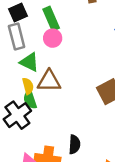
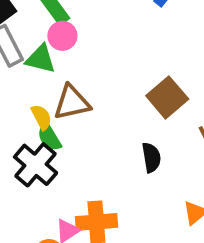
green triangle: (29, 62) -> (41, 59), moved
black semicircle: (74, 144) -> (151, 157), moved

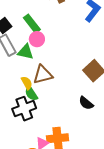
black semicircle: (151, 157) -> (86, 103), turned 140
black cross: (36, 165) -> (24, 109), turned 30

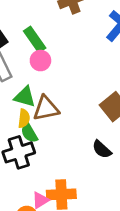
green triangle: (26, 52) -> (25, 97), moved
yellow semicircle: (27, 83) -> (24, 118), turned 32

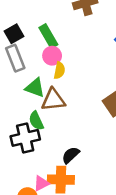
yellow semicircle: (24, 118) -> (59, 70), moved
black semicircle: (102, 149) -> (71, 155), moved, turned 90

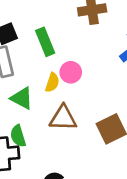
pink circle: (52, 56) -> (71, 72), moved
brown triangle: (53, 100) -> (63, 118), moved

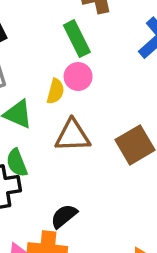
green rectangle: (45, 42) -> (77, 39), moved

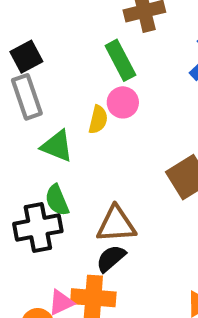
brown triangle: (73, 136) -> (116, 224), moved

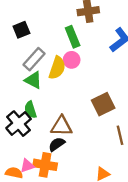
gray rectangle: (27, 97) -> (34, 59), moved, turned 55
yellow semicircle: (98, 120) -> (57, 68), size x1.5
black cross: (38, 227) -> (19, 124), turned -35

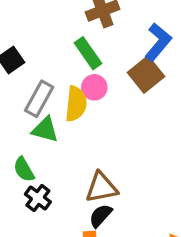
brown square: (103, 104) -> (146, 75), moved
green semicircle: (30, 110) -> (24, 170), moved
black cross: (19, 124) -> (38, 198), size x0.7

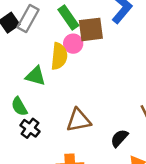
brown square: (146, 75) -> (91, 29), moved, turned 32
gray rectangle: (39, 99) -> (28, 18), moved
black semicircle: (101, 216) -> (119, 138), moved

